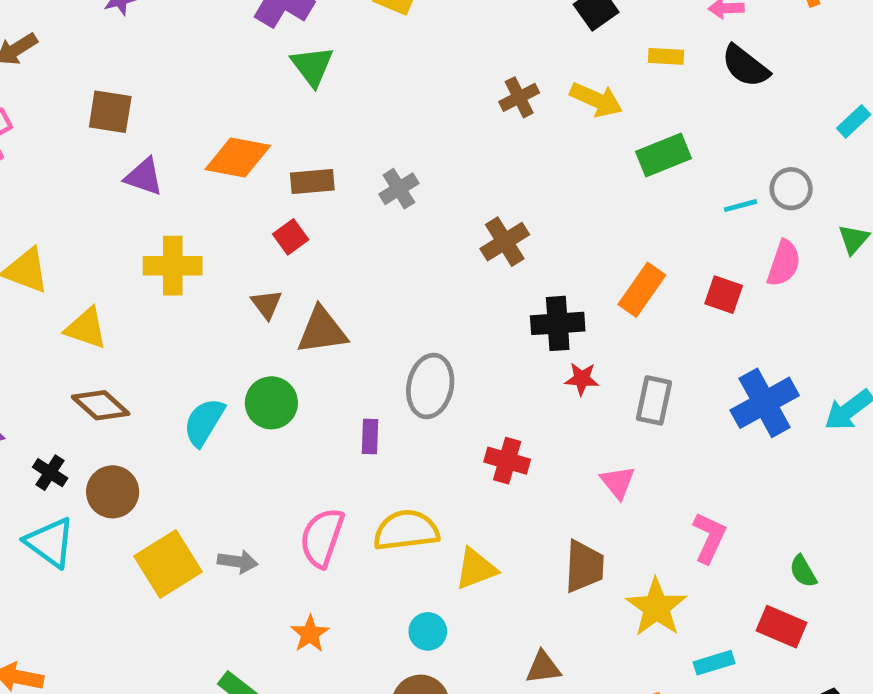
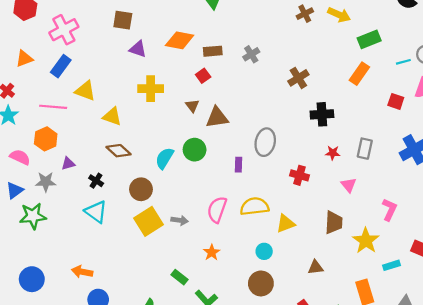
orange rectangle: (642, 290) -> (359, 74), moved
red star: (582, 379) -> (333, 153), moved
brown circle: (113, 492) -> (141, 189), moved

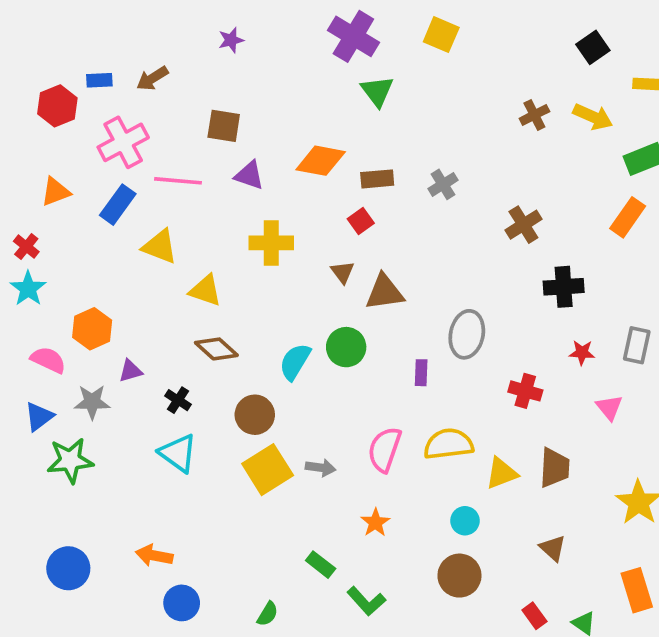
pink line: (53, 107) -> (178, 181), moved
brown trapezoid: (334, 222) -> (555, 468), moved
brown triangle: (316, 267) -> (553, 548), turned 49

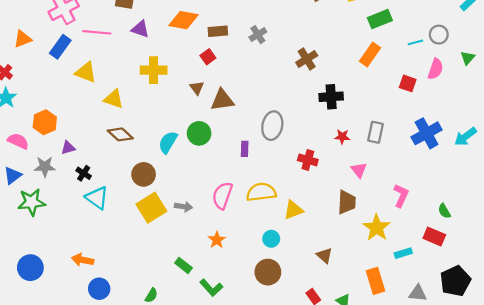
black cross: (178, 400) -> (84, 173), moved
brown trapezoid: (555, 468) -> (347, 202), moved

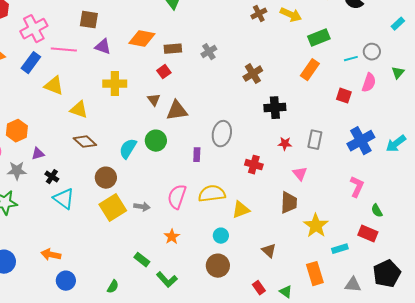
pink L-shape: (401, 195) -> (357, 187), moved

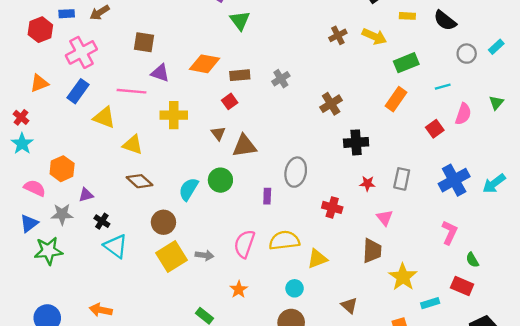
pink line: (64, 50) -> (132, 91), moved
gray circle: (372, 52) -> (467, 54), moved
red square: (344, 96) -> (435, 129), turned 35

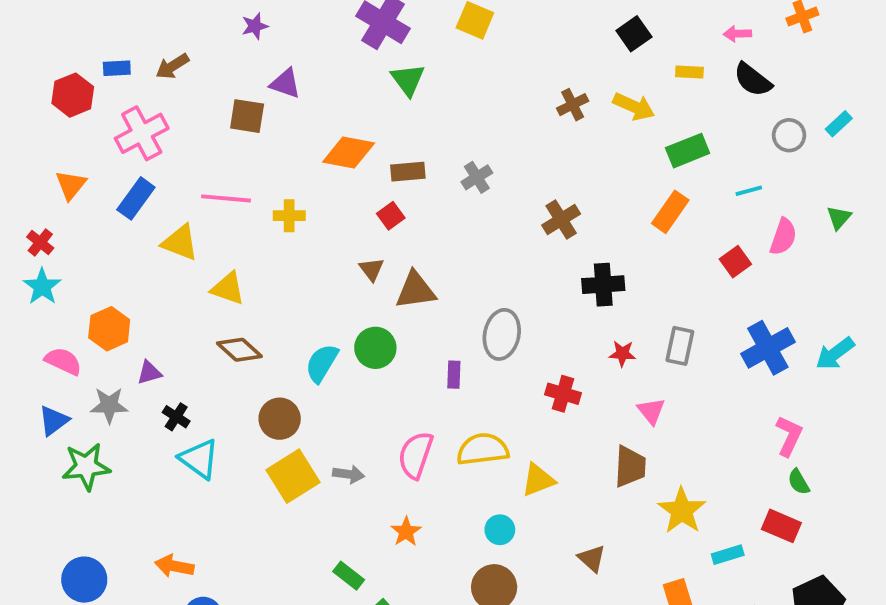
purple triangle: (160, 73) -> (285, 84), moved
orange triangle: (39, 83) -> (71, 185), turned -30
yellow cross: (174, 115) -> (289, 216), moved, size x0.7
pink L-shape: (450, 232) -> (789, 436), moved

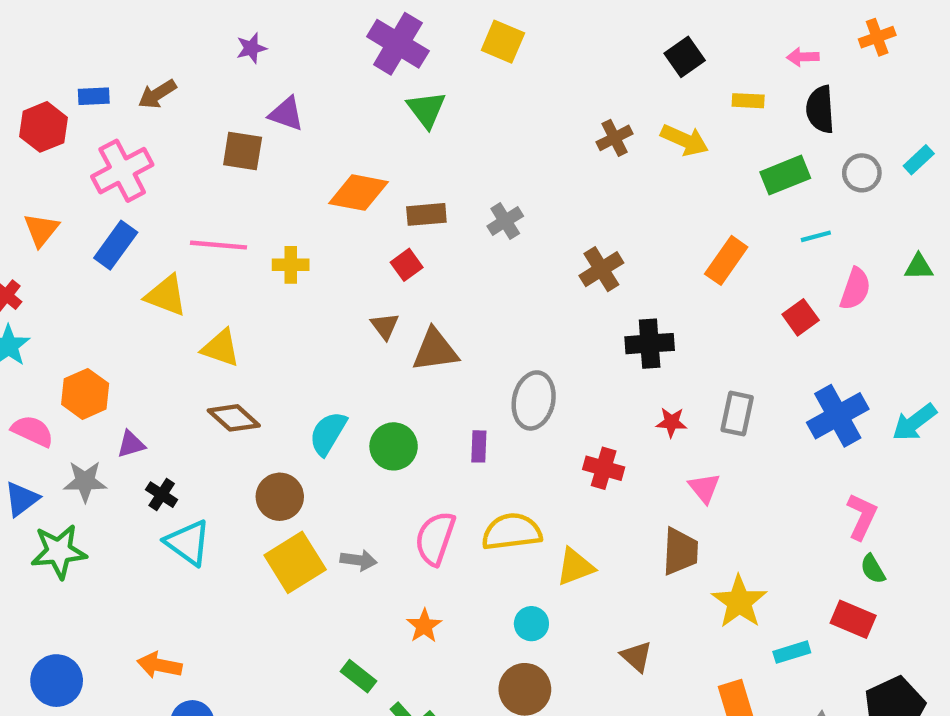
black semicircle: (753, 80) -> (820, 109), turned 48
green rectangle: (688, 151) -> (785, 175), moved
green triangle: (839, 218) -> (919, 267), turned 48
green circle: (375, 348) -> (394, 446), moved

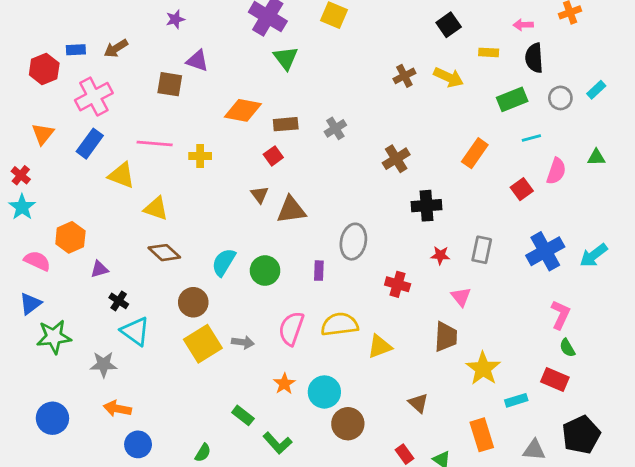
gray star: (85, 481) -> (104, 364), moved
cyan circle: (531, 624) -> (324, 392), moved, size x1.5

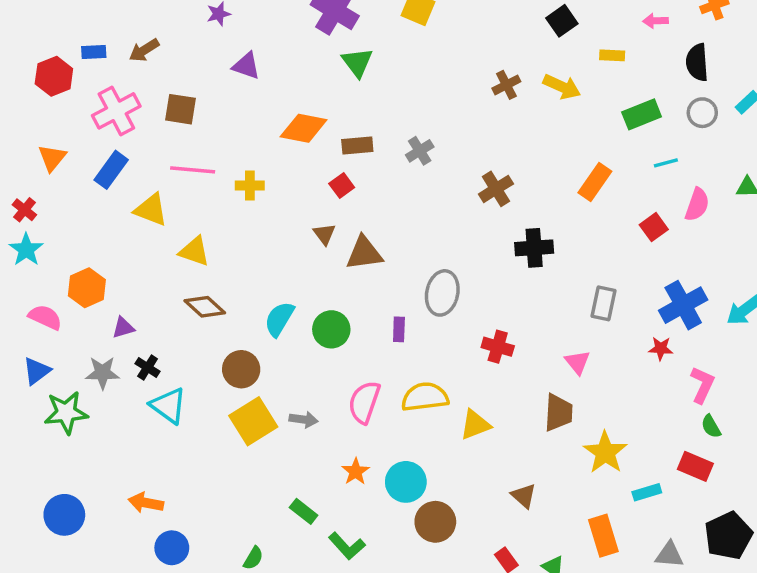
black semicircle: (534, 58) -> (697, 62), moved
brown square: (170, 84) -> (180, 109), moved
red star: (440, 255) -> (661, 348), moved
gray star: (104, 364) -> (102, 373), moved

